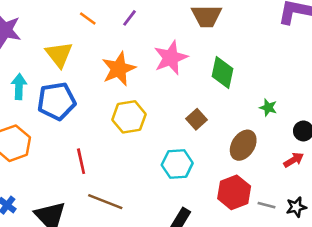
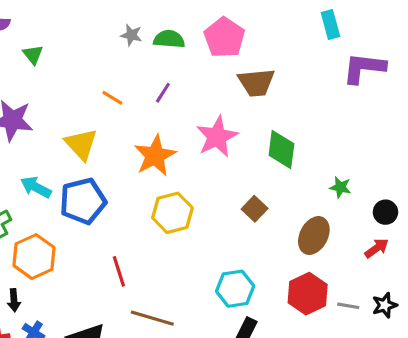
cyan arrow: (19, 87) -> (36, 187), turned -60
cyan hexagon: (177, 164) -> (235, 289), moved

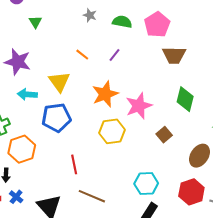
gray star: (131, 35) -> (90, 15), moved
pink star: (217, 137) -> (139, 106), moved
cyan arrow: (36, 187) -> (27, 94), moved, turned -30

